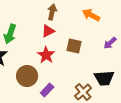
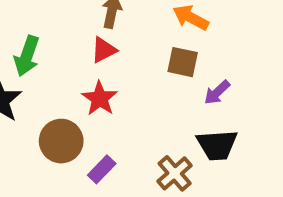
purple arrow: (110, 43) -> (217, 92), moved
brown square: (74, 46) -> (183, 62), moved

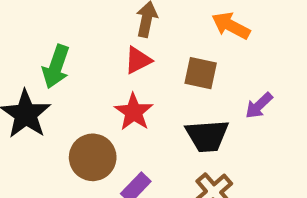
brown square: (183, 62) -> (201, 73), moved
black trapezoid: (217, 145) -> (207, 136), moved

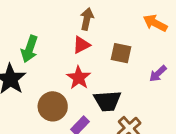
orange arrow: (231, 26) -> (155, 23), moved
black trapezoid: (207, 136) -> (107, 101), moved

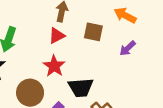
brown square: (121, 53) -> (93, 32), moved
purple arrow: (158, 74) -> (128, 48), moved

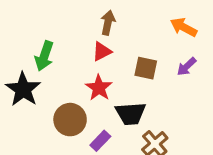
brown square: (93, 32) -> (146, 68), moved

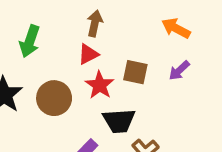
green arrow: (44, 56) -> (30, 41), moved
red star: (99, 88) -> (100, 85), moved
brown circle: (70, 120) -> (54, 98), moved

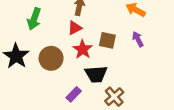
purple arrow: (179, 70) -> (138, 39), turned 105

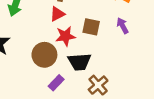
red star: (83, 49) -> (65, 36), turned 30
brown circle: (51, 58) -> (44, 55), moved

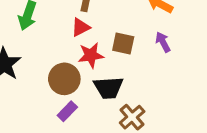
purple rectangle: (56, 83) -> (67, 111), moved

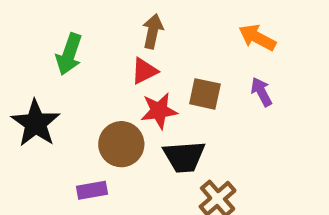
purple rectangle: (67, 111) -> (92, 190), moved, turned 36

